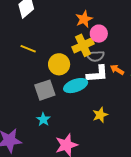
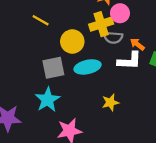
orange arrow: (117, 70) -> (137, 44), moved
white L-shape: (97, 74) -> (129, 61), moved
cyan star: (43, 119) -> (48, 100), size x1.6

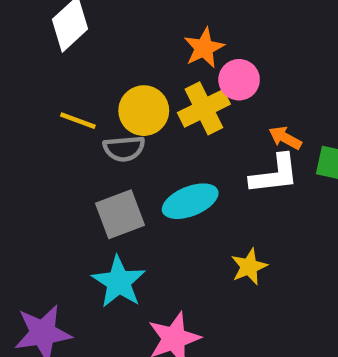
gray semicircle: (113, 37) -> (124, 149), moved
yellow circle: (72, 41) -> (144, 111), moved

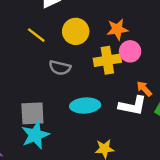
yellow circle: (144, 111) -> (76, 31), moved
yellow line: (78, 121) -> (36, 35), moved
gray square: (120, 214) -> (32, 113), moved

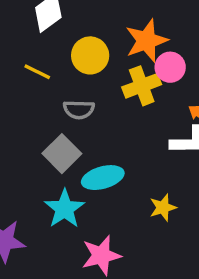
orange star: (117, 29) -> (146, 41), size x1.4
cyan ellipse: (85, 106) -> (103, 178), moved
gray square: (32, 113) -> (62, 154), moved, turned -30

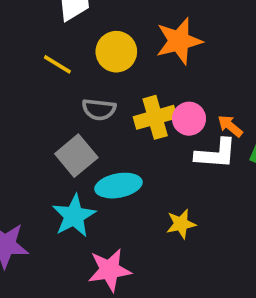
pink circle: (170, 67) -> (189, 119), moved
yellow cross: (142, 86) -> (155, 117), moved

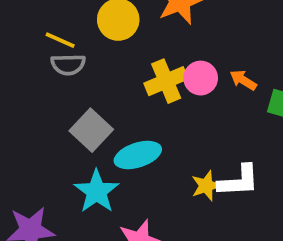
gray semicircle: (99, 109) -> (68, 65), moved
white L-shape: (216, 154) -> (239, 181), moved

